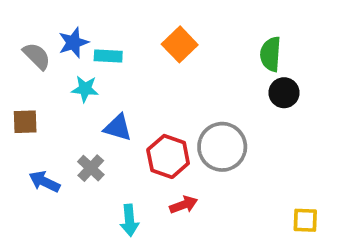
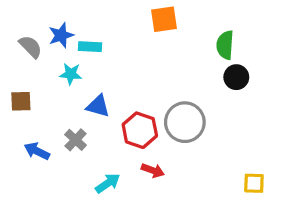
orange square: (180, 44) -> (164, 19), moved, turned 36
red arrow: (184, 205) -> (153, 170), turned 40
cyan arrow: (129, 220) -> (108, 183), turned -120

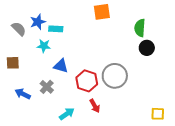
red arrow: (153, 170) -> (95, 106), turned 40

